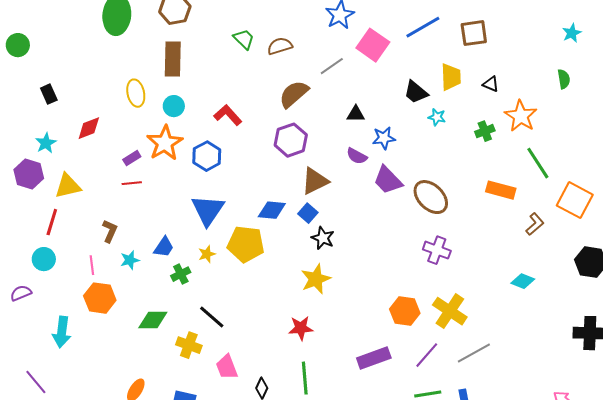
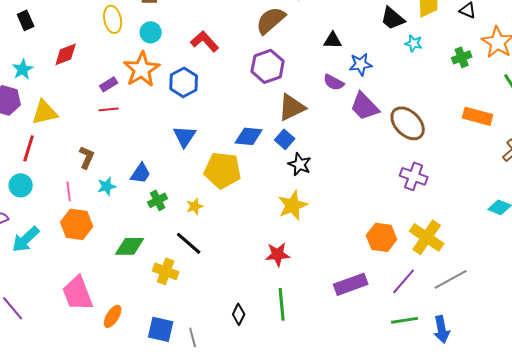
blue triangle: (208, 210) -> (185, 136), size x0.7
yellow star: (207, 254) -> (195, 206), moved
cyan arrow: (62, 332) -> (26, 239), moved, turned 40
pink trapezoid: (227, 367) -> (78, 293), moved, size x1.4

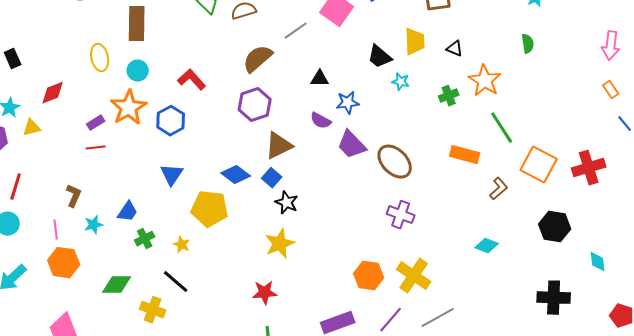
yellow triangle: (45, 112) -> (32, 128), moved, size x0.7
blue diamond: (249, 136) -> (236, 175), turned 32
yellow star: (195, 206) -> (182, 245), turned -30

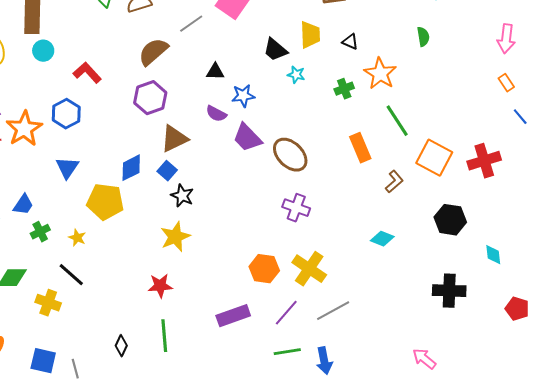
cyan circle: (138, 71) -> (43, 51), moved
orange star: (129, 108) -> (24, 129), moved
orange rectangle: (465, 155) -> (360, 148), turned 52
blue diamond: (236, 175) -> (131, 168), turned -64

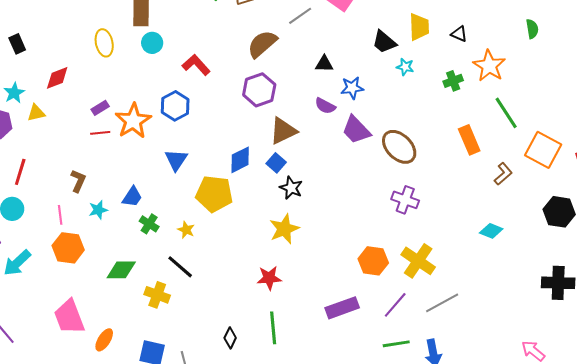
green cross: (40, 232) -> (149, 224), turned -30

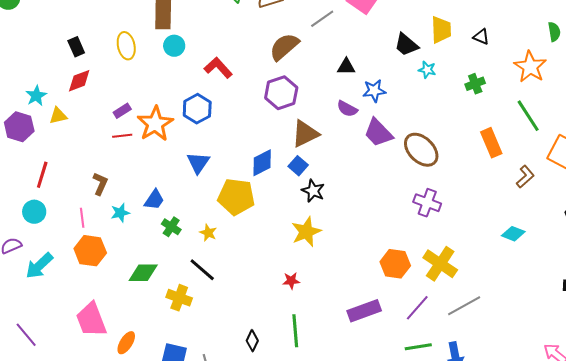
black rectangle: (17, 44) -> (76, 47), moved
orange star: (489, 66) -> (530, 67), moved
red star: (269, 278) -> (291, 281), size x0.7

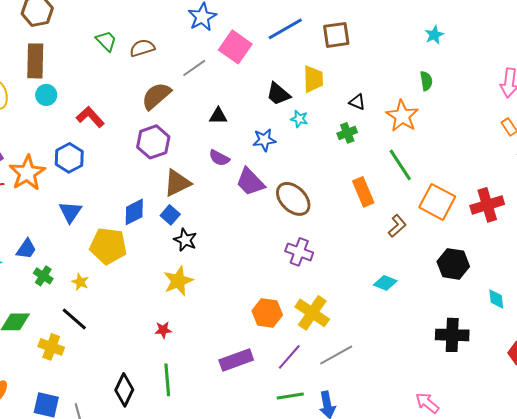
black triangle: (481, 37) -> (357, 102), moved
blue star: (374, 91) -> (264, 140), moved
black diamond: (252, 341) -> (124, 390), size x1.5

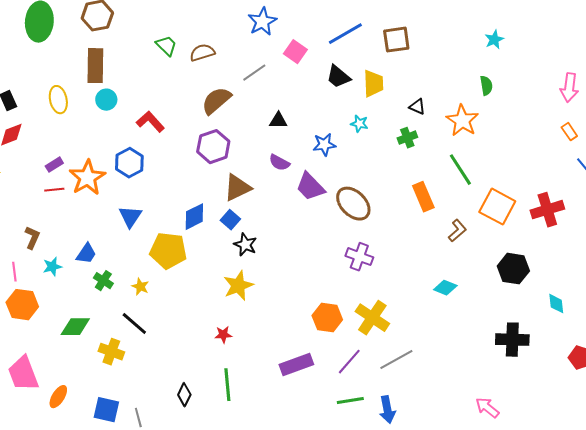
pink square: (235, 47) -> (295, 52), size x0.7
black trapezoid: (278, 94) -> (338, 77), moved
black diamond: (124, 390) -> (184, 395), size x0.7

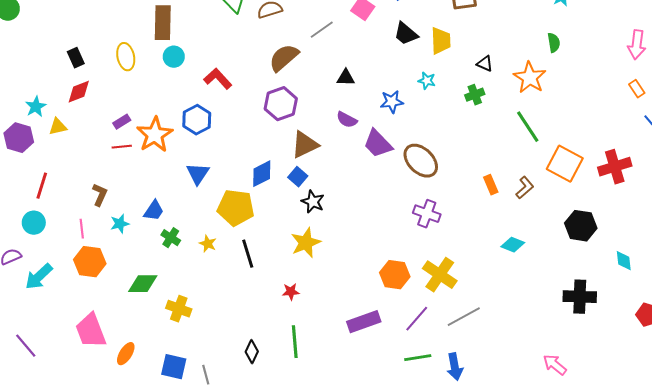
orange rectangle: (423, 197) -> (491, 185), moved, size x0.7
black line: (134, 324) -> (248, 254), moved, turned 32

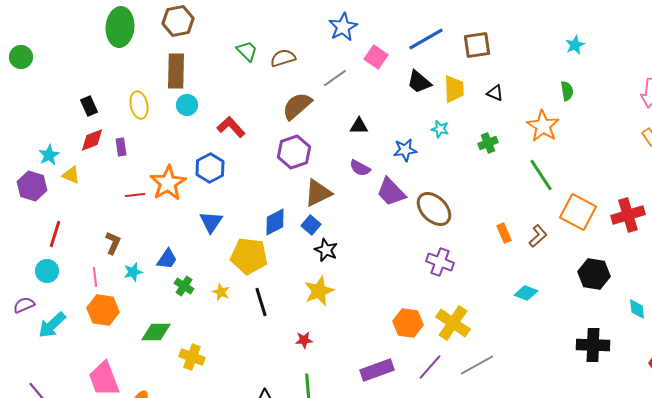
black triangle: (485, 64) -> (495, 93), moved
purple rectangle: (122, 122) -> (121, 147), moved, turned -66
yellow triangle: (58, 127) -> (71, 175), turned 36

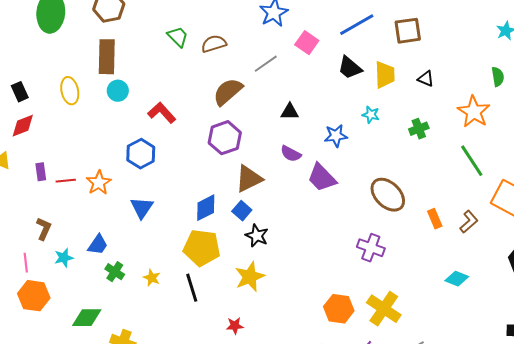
purple rectangle: (121, 147) -> (41, 172), moved
orange star: (168, 183) -> (99, 183), moved, size x0.7
brown ellipse: (434, 209) -> (388, 195), moved
yellow pentagon: (249, 256) -> (202, 248), moved

